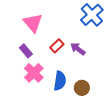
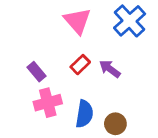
pink triangle: (33, 23) -> (77, 21), moved
pink cross: (34, 73) -> (48, 103), turned 30

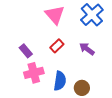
purple arrow: (110, 69) -> (87, 49), moved

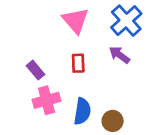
red rectangle: (57, 46) -> (78, 63), turned -48
purple arrow: (87, 49) -> (119, 55), moved

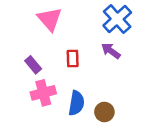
pink triangle: (75, 21) -> (50, 19), moved

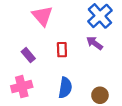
pink cross: (43, 93) -> (22, 87), moved
brown circle: (104, 112) -> (100, 95), moved

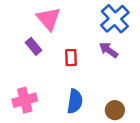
purple rectangle: (28, 55) -> (34, 46), moved

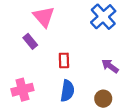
purple arrow: (109, 50) -> (110, 66), moved
red rectangle: (71, 58) -> (64, 60), moved

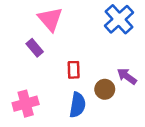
brown circle: (103, 99) -> (105, 89), moved

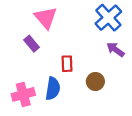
purple arrow: (127, 76) -> (115, 50), moved
blue semicircle: (77, 105) -> (53, 89), moved

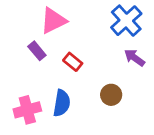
pink triangle: (46, 18) -> (53, 21), turned 45
red rectangle: (67, 64) -> (73, 62), moved, turned -49

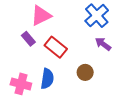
red rectangle: (73, 62) -> (56, 47), size x1.5
pink cross: (27, 110) -> (21, 84), turned 30

